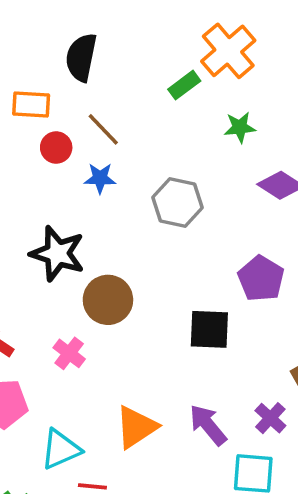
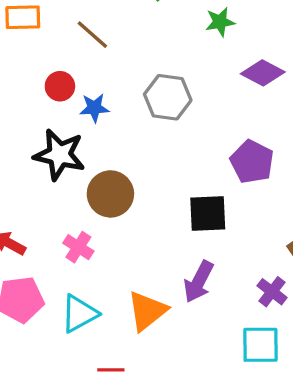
red circle: (56, 148) -> (60, 86), moved
blue star: (100, 178) -> (94, 108), moved
purple arrow: (208, 425) -> (199, 282), moved, turned -108
cyan triangle: (61, 449) -> (79, 314), moved

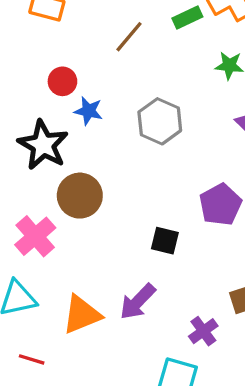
brown line: (92, 35) -> (129, 37), moved, turned 72
black square: (208, 214) -> (165, 241), size x0.7
pink cross: (78, 247) -> (35, 236), size x1.4

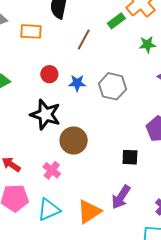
blue star: (89, 111) -> (77, 83), moved
pink cross: (35, 236) -> (52, 170), size x0.7

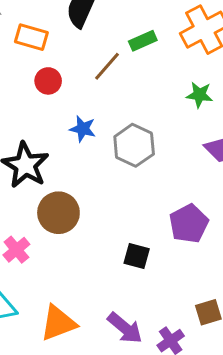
green rectangle: (116, 21) -> (143, 41), moved
red circle: (49, 74) -> (48, 81), moved
purple arrow: (121, 197) -> (125, 328), moved, turned -95

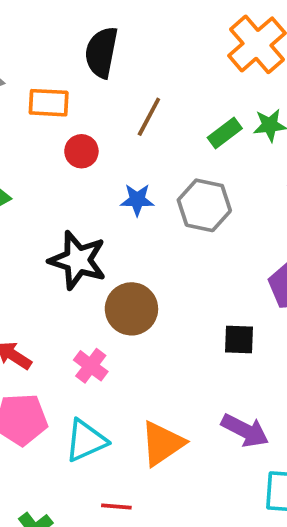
green rectangle: (143, 41) -> (225, 133), moved

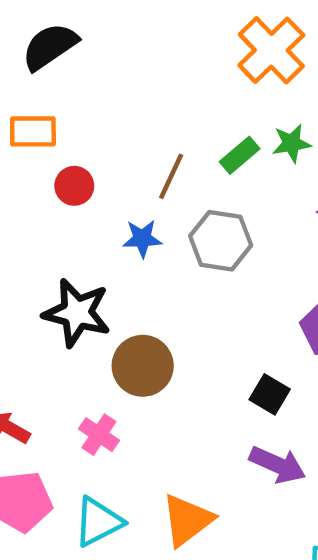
black semicircle: (101, 52) -> (50, 46), moved, turned 48
brown line: (149, 117) -> (171, 176), moved
black square: (239, 340) -> (270, 394), turned 32
purple arrow: (245, 430) -> (277, 465), moved

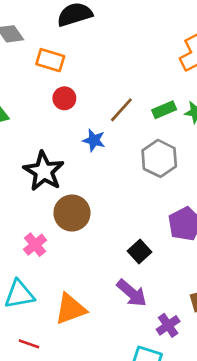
gray hexagon: (221, 241) -> (159, 158), moved

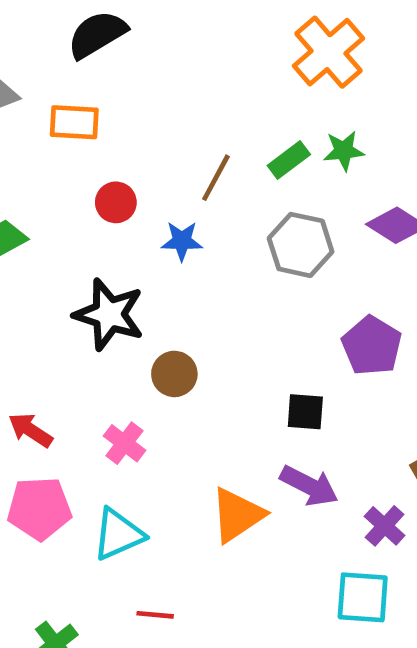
red circle: (64, 98) -> (116, 202), moved
brown circle: (72, 213) -> (174, 374), size x0.7
black square: (139, 251) -> (305, 412), turned -30
orange triangle: (70, 309) -> (237, 515), moved

